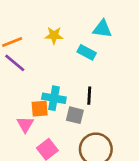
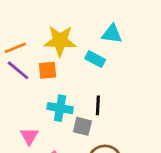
yellow star: (54, 35) -> (60, 41), size x1.6
orange square: (40, 109) -> (47, 70), moved

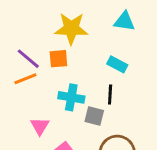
orange line: (15, 48) -> (25, 79), moved
cyan rectangle: (95, 59) -> (117, 64), moved

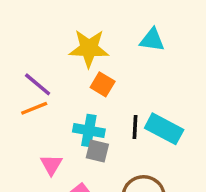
orange square: (58, 59) -> (103, 84), moved, turned 36
cyan rectangle: (117, 64) -> (164, 129), moved, size x1.5
gray square: (94, 116) -> (97, 151), moved

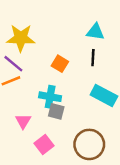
yellow star: (89, 48) -> (21, 38), moved
black line: (135, 127) -> (93, 58), moved

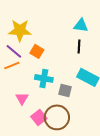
orange square: (60, 64) -> (37, 51), moved
gray square: (56, 111) -> (65, 90), moved
brown circle: (89, 144) -> (57, 117), moved

